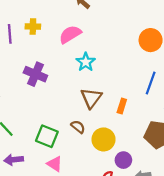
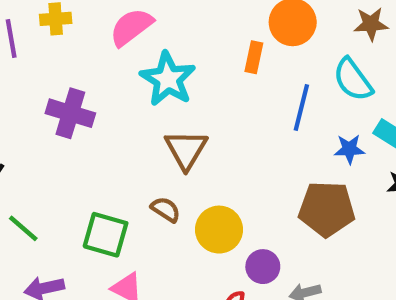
cyan star: (86, 62) -> (168, 79), size x1.4
orange rectangle: (122, 106) -> (254, 57), moved

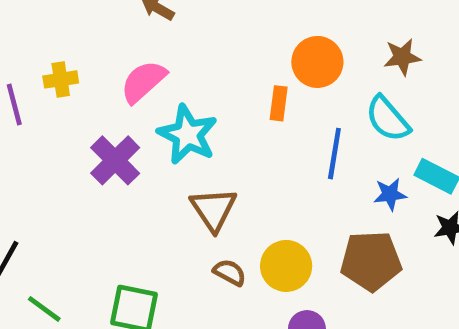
purple cross: (70, 113) -> (115, 160), moved, turned 33
brown semicircle: (166, 209) -> (230, 272), moved
yellow circle: (219, 230) -> (286, 266), moved

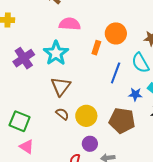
pink semicircle: (143, 82) -> (70, 24), moved, turned 35

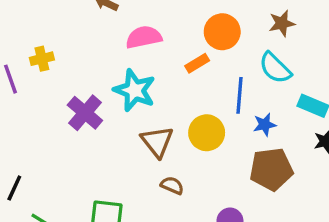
orange rectangle: (96, 48) -> (197, 63), turned 56
blue star: (135, 94) -> (265, 125), moved
yellow circle: (86, 116) -> (207, 133), moved

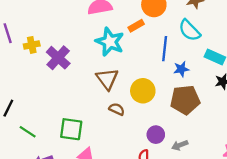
yellow cross: (42, 59) -> (32, 45), moved
cyan star: (135, 90) -> (110, 42), moved
yellow circle: (207, 133) -> (143, 91), moved

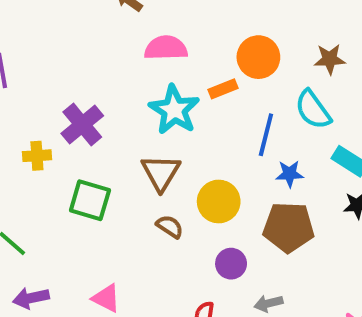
yellow cross: (32, 45) -> (37, 156), moved
green square: (71, 129) -> (90, 200), moved
purple circle: (156, 135) -> (231, 264), moved

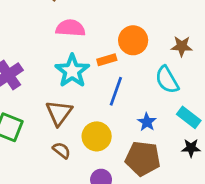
blue line: (266, 135) -> (116, 91), moved
blue star: (290, 174) -> (147, 122), turned 30

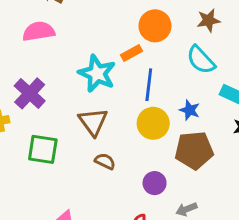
pink semicircle: (70, 28) -> (39, 31), moved
yellow circle: (97, 136) -> (153, 123), moved

